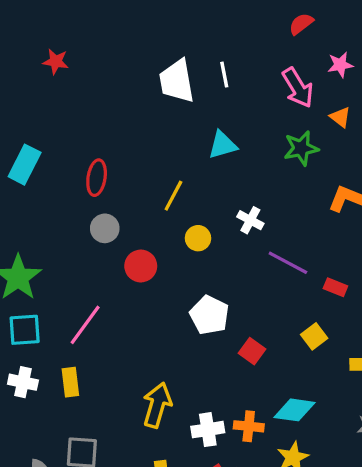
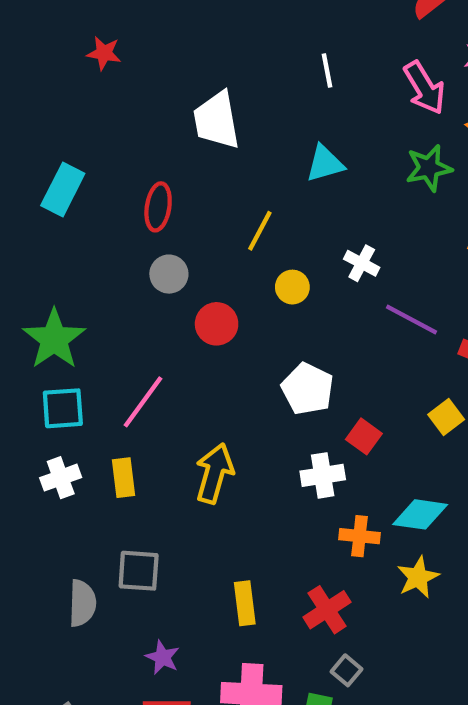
white trapezoid: (177, 81) -> (217, 120), moved
white cross: (23, 382) -> (61, 478), turned -32
yellow arrow: (157, 405) -> (214, 473), moved
white cross: (208, 430) -> (323, 475), moved

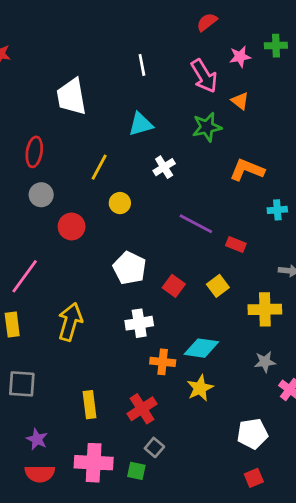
white cross: (362, 263) -> (164, 167), moved, turned 30
red square: (364, 436) -> (174, 286), moved

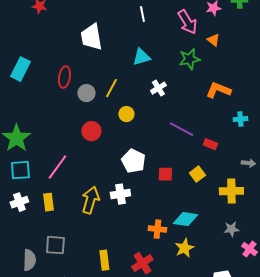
gray circle: (41, 195) -> (86, 93), moved
red square: (174, 286) -> (165, 174), turned -35
white cross: (139, 323) -> (120, 194), moved

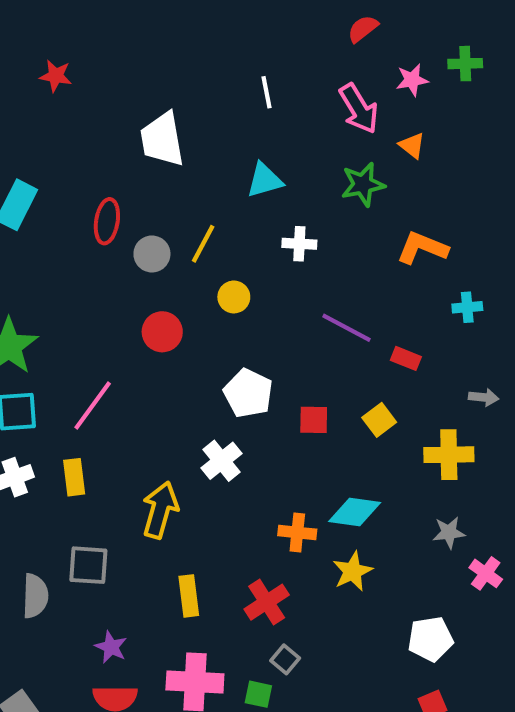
white cross: (158, 88) -> (299, 244), turned 35
white cross: (120, 194) -> (222, 461), turned -30
yellow arrow: (90, 200) -> (160, 510), moved

